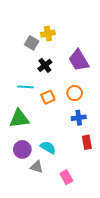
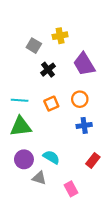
yellow cross: (48, 34) -> (60, 36), moved
cyan line: (25, 87) -> (20, 100), moved
red rectangle: (87, 142) -> (93, 160), moved, turned 48

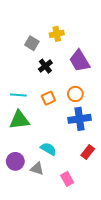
blue cross: (84, 125) -> (80, 119), size x1.5
purple circle: (24, 159) -> (15, 161), moved

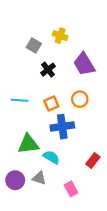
yellow cross: (57, 34) -> (60, 36), turned 32
blue cross: (80, 119) -> (62, 127), moved
green triangle: (19, 120) -> (28, 144), moved
purple circle: (15, 161) -> (15, 180), moved

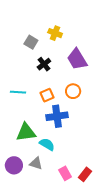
red rectangle: (93, 160) -> (85, 174), moved

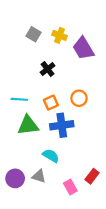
gray square: (31, 42) -> (33, 34), moved
purple trapezoid: (77, 59) -> (83, 48), moved
green triangle: (26, 132) -> (28, 125), moved
red rectangle: (85, 174) -> (92, 176), moved

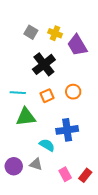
black cross: (48, 69) -> (44, 64), size x1.6
blue cross: (62, 125) -> (67, 130), moved
red rectangle: (92, 176) -> (85, 175), moved

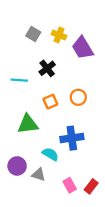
black cross: (44, 64) -> (47, 68), size x0.7
cyan line: (18, 93) -> (19, 80), moved
purple circle: (14, 166) -> (17, 166), moved

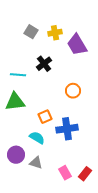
yellow cross: (59, 35) -> (55, 33), turned -32
orange square: (50, 102) -> (45, 117), moved
green triangle: (28, 124) -> (15, 102), moved
cyan semicircle: (50, 154) -> (37, 138), moved

